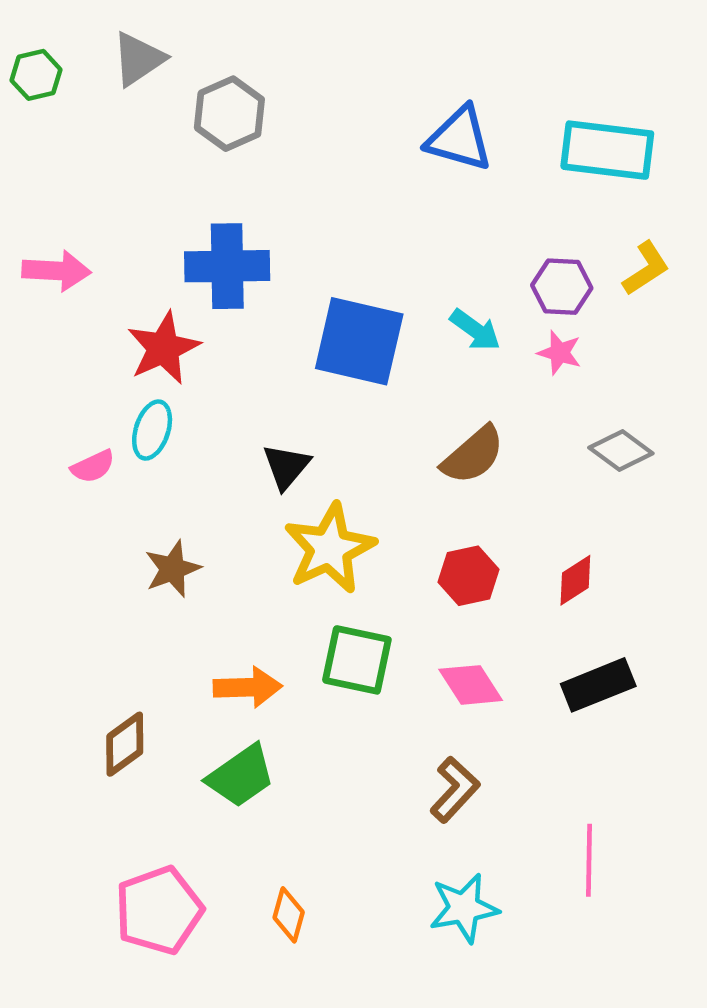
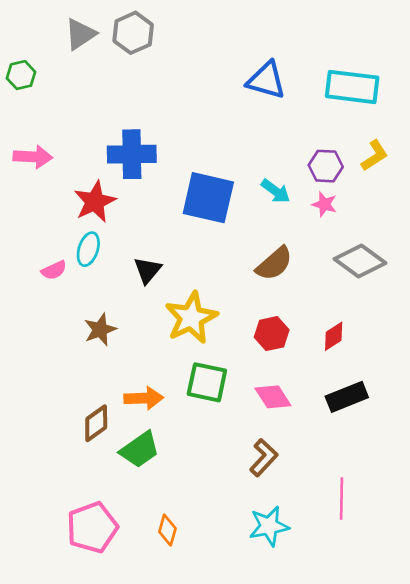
green hexagon: (36, 75) -> (21, 75), moved
gray hexagon: (229, 114) -> (133, 33), moved
gray diamond: (621, 451) -> (360, 261), size x1.4
black triangle: (286, 466) -> (148, 270), moved
brown diamond: (125, 744) -> (96, 423), moved

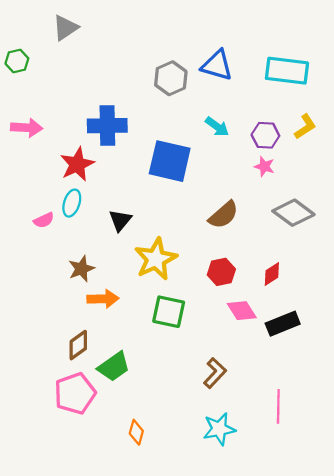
gray hexagon: (133, 33) -> (171, 78), moved
cyan arrow: (276, 191) -> (217, 127), moved
pink diamond: (273, 397) -> (242, 311), moved
orange arrow: (144, 398) -> (103, 299), moved
pink pentagon: (92, 527) -> (75, 393), moved

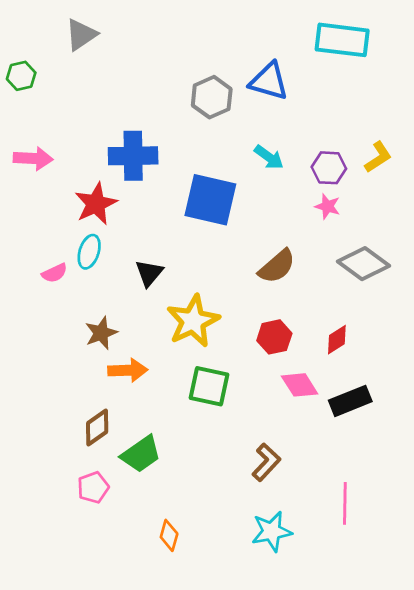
cyan rectangle: (287, 71) -> (342, 40), moved
pink pentagon: (75, 393) -> (93, 487), size x0.6

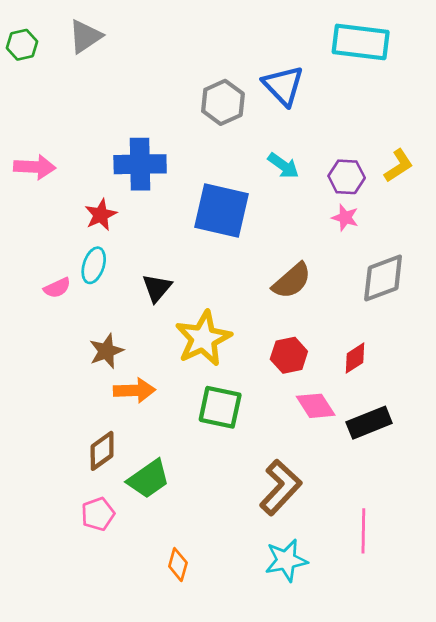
green hexagon: (21, 76) -> (22, 45), moved
blue triangle: (269, 81) -> (283, 86), turned 30
red star: (96, 204) -> (101, 215), size x0.7
gray diamond: (364, 264) -> (383, 278), turned -57
brown L-shape: (266, 462) -> (281, 487), size x1.4

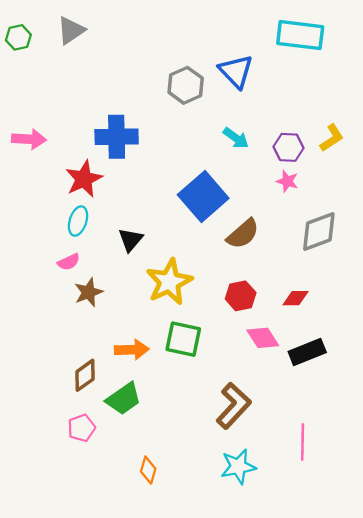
blue square: (222, 211) -> (203, 196), moved, turned 36
red star: (101, 215) -> (84, 179), size x1.4
pink semicircle: (57, 288) -> (69, 262), moved
red diamond: (355, 358) -> (296, 298), turned 32
orange arrow: (134, 390) -> (132, 350), moved

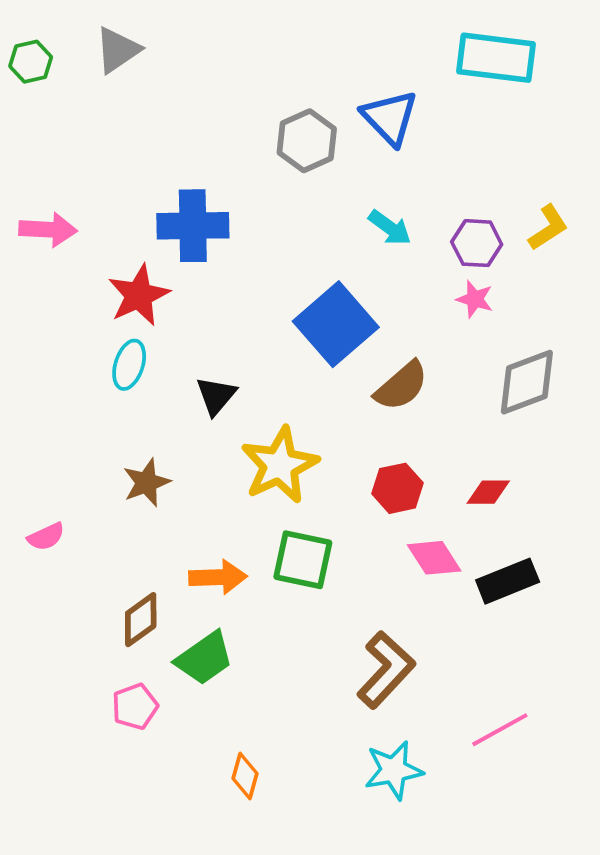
pink semicircle: (69, 262) -> (46, 537), moved
pink line: (303, 442) -> (500, 730), turned 60

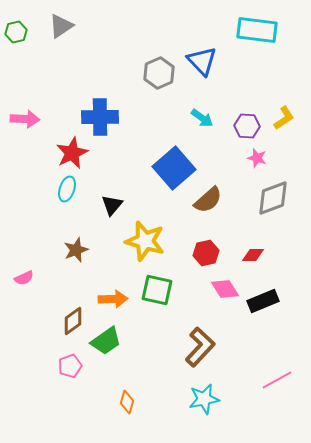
pink star: (475, 299) -> (257, 158), moved
yellow star: (280, 465) -> (145, 241), turned -30
pink line: (500, 730) -> (277, 380), moved

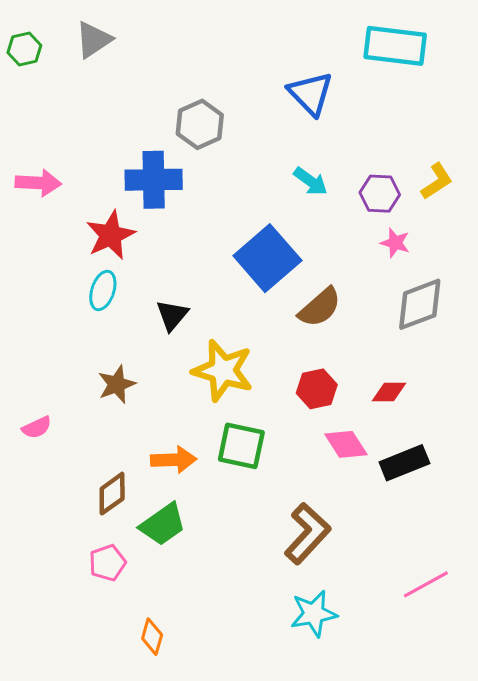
gray hexagon: (159, 73) -> (200, 124), moved
orange diamond: (127, 402) -> (152, 637), moved

